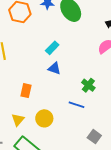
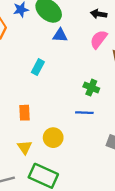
cyan rectangle: (52, 48) -> (38, 67), moved
blue triangle: (54, 68) -> (60, 35), moved

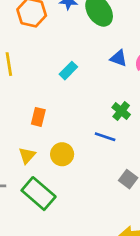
blue triangle: (60, 35) -> (119, 58), moved

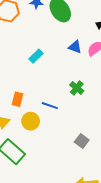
orange rectangle: (38, 117) -> (17, 99), moved
blue line: (105, 137) -> (50, 106), moved

